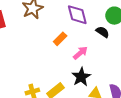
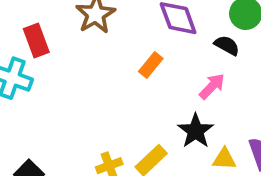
pink arrow: (80, 53) -> (212, 86), moved

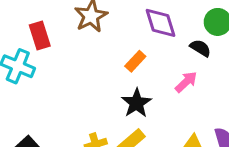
black star: (196, 131) -> (136, 103), moved

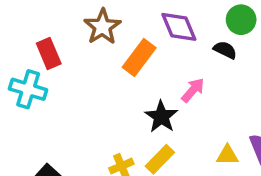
orange rectangle: (135, 61) -> (139, 57), moved, size x1.5
pink arrow: (186, 82) -> (193, 90), moved

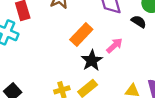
orange rectangle: (139, 57) -> (81, 34), moved

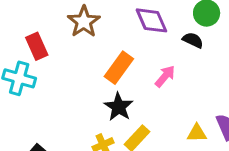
black star: (92, 61) -> (119, 107), moved

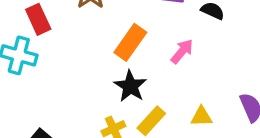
yellow triangle: (197, 133) -> (201, 117), moved

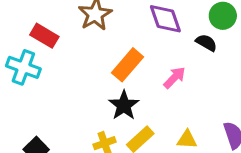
red rectangle: (38, 19) -> (44, 36), turned -40

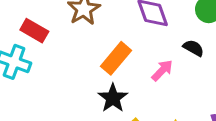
black semicircle: (206, 43) -> (193, 48), moved

